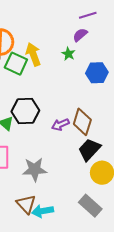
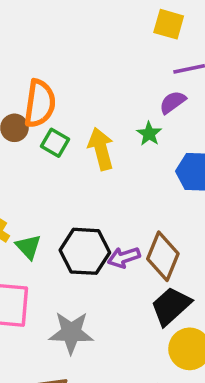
yellow arrow: (33, 54) -> (101, 149), moved
green square: (16, 64) -> (55, 143), size x0.7
black hexagon: (25, 111) -> (85, 251), moved

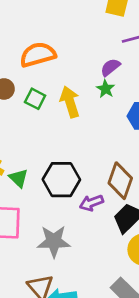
purple semicircle: (173, 102) -> (110, 67), moved
orange semicircle: (40, 103) -> (38, 55), moved, turned -111
purple arrow: (124, 257) -> (91, 203), moved

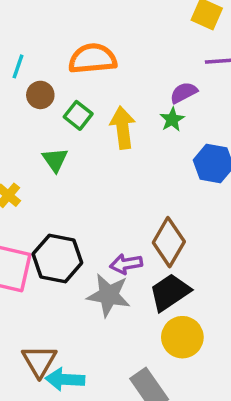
green triangle: (19, 178) -> (55, 160), moved
black hexagon: (61, 180) -> (57, 258), moved
gray star: (54, 241) -> (109, 295), moved

